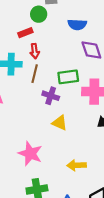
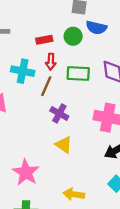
green circle: (39, 14) -> (73, 36), moved
blue semicircle: (77, 25) -> (96, 28), moved
green rectangle: (68, 77) -> (78, 74), moved

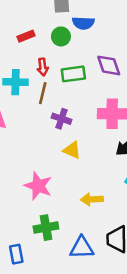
red rectangle: (44, 40) -> (26, 36), moved

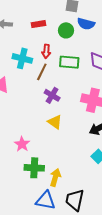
pink star: (38, 186) -> (22, 144), size x0.7
yellow arrow: (92, 199) -> (55, 177), moved, turned 96
green cross: (46, 228) -> (34, 168), moved

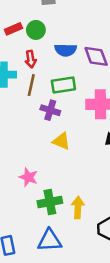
blue semicircle: (86, 24) -> (66, 50), moved
green circle: (66, 30) -> (36, 30), moved
green rectangle: (69, 62) -> (63, 85), moved
blue triangle: (45, 200) -> (49, 241), moved

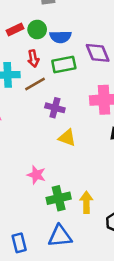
blue semicircle: (66, 50) -> (60, 37), moved
brown line: (31, 85) -> (35, 84), turned 50
green rectangle: (63, 85) -> (64, 65), moved

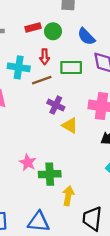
blue semicircle: (60, 37) -> (86, 37), moved, turned 36
yellow triangle: (67, 138) -> (70, 125), moved
green cross: (59, 198) -> (50, 174), moved

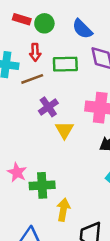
red rectangle: (33, 28) -> (22, 19), turned 32
purple cross: (56, 105) -> (48, 107), turned 30
yellow triangle: (70, 125) -> (64, 130), turned 30

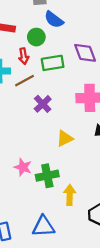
green circle: (44, 23) -> (36, 37), moved
blue semicircle: (82, 29) -> (54, 20), moved
yellow triangle: (64, 130) -> (65, 138), moved, turned 42

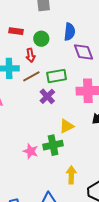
blue semicircle: (54, 20) -> (70, 32), moved, turned -120
green rectangle: (53, 63) -> (57, 76), moved
green cross: (47, 176) -> (53, 145), moved

